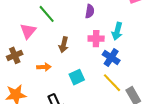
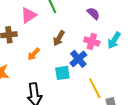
purple semicircle: (90, 11) -> (93, 13), turned -72
blue cross: (111, 57) -> (78, 59), moved
orange arrow: (44, 67) -> (34, 54), turned 120

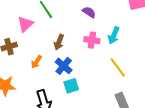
blue cross: (78, 59) -> (64, 66), moved
cyan square: (62, 73) -> (71, 86), moved
yellow line: (95, 88) -> (118, 67), moved

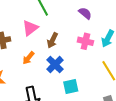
pink triangle: (25, 24) -> (30, 28), moved
cyan square: (71, 86) -> (71, 86), moved

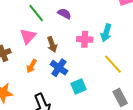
purple semicircle: (85, 13) -> (64, 14), moved
brown arrow: (52, 40) -> (52, 44), turned -35

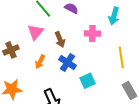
cyan arrow: (106, 33) -> (114, 16), moved
yellow line: (113, 64) -> (121, 57), turned 35

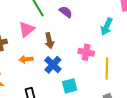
pink cross: (92, 33) -> (86, 52), moved
orange arrow: (40, 62) -> (26, 59), turned 48

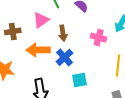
pink cross: (86, 52) -> (99, 38), moved
orange arrow: (26, 59) -> (38, 50), size x1.6

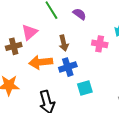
pink triangle: (41, 20) -> (30, 32), moved
blue cross: (65, 57) -> (68, 67), turned 30

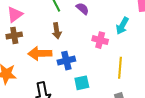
pink triangle: (30, 32) -> (15, 14), moved
brown arrow: (64, 43) -> (57, 31), moved

